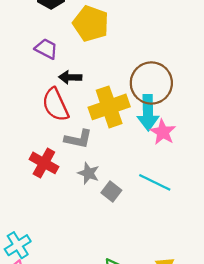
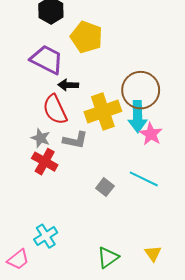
purple trapezoid: (46, 49) -> (47, 59), size x1.6
gray star: (89, 173) -> (41, 138), moved
cyan cross: (18, 245) -> (46, 236), moved

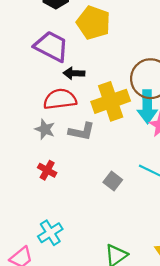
red semicircle: (55, 110) -> (60, 99), turned 108
red cross: (45, 162) -> (47, 170), moved, size x0.7

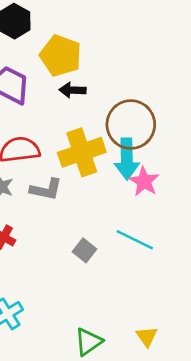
black arrow: (74, 73) -> (73, 90), moved

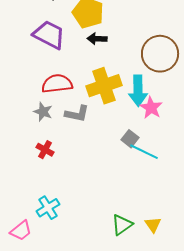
brown circle: (131, 125) -> (160, 54), moved
gray square: (84, 250) -> (130, 139), moved
green triangle: (88, 342) -> (122, 225), moved

